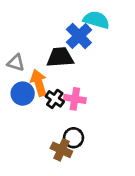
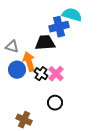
blue cross: (79, 36) -> (59, 27), turned 30
pink cross: (75, 99) -> (56, 74), turned 35
brown cross: (61, 150) -> (24, 120), moved

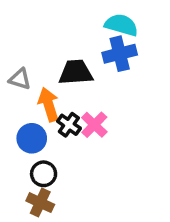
blue cross: (59, 27) -> (120, 54), moved
blue circle: (17, 70) -> (32, 138), moved
black circle: (55, 103) -> (44, 174), moved

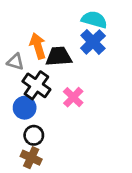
blue cross: (120, 54) -> (93, 42), turned -30
orange arrow: (49, 104) -> (38, 46), moved
black cross: (69, 125) -> (36, 85), moved, size x1.5

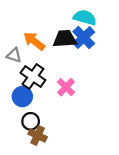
orange arrow: (38, 46) -> (34, 41), turned -35
black trapezoid: (59, 56) -> (65, 39), moved
brown cross: (31, 158) -> (38, 135), moved

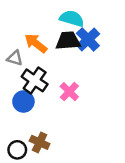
cyan semicircle: (85, 17) -> (72, 18), moved
black circle: (31, 121) -> (17, 150), moved

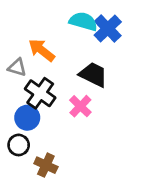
blue cross: (88, 40) -> (108, 29), moved
black trapezoid: (68, 41) -> (93, 75), moved, turned 30
black circle: (17, 150) -> (19, 145), moved

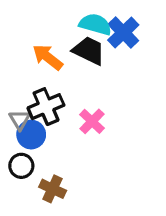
gray triangle: (17, 67) -> (20, 120), moved, turned 42
black trapezoid: (93, 75) -> (89, 51), moved
black cross: (40, 93) -> (46, 107), turned 32

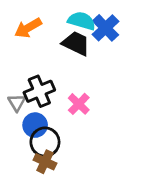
orange arrow: (48, 57) -> (28, 28), moved, turned -68
blue circle: (31, 135) -> (35, 125), moved
black circle: (21, 166) -> (45, 142), moved, size x1.4

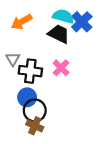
black cross: (39, 91) -> (30, 71), turned 30
gray triangle: (17, 103) -> (13, 59), moved
pink cross: (79, 104) -> (61, 68), moved

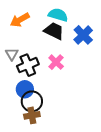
blue cross: (82, 22) -> (83, 35), moved
black cross: (30, 71) -> (28, 65), turned -30
brown cross: (35, 126) -> (32, 115), turned -35

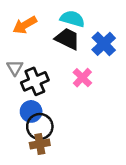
pink cross: (56, 62) -> (82, 78), moved

